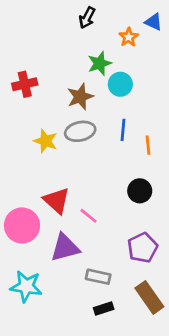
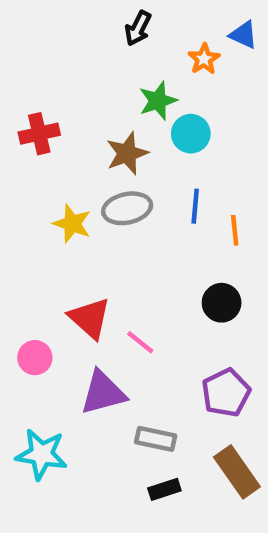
pink circle: (22, 225) -> (35, 358), size x0.6

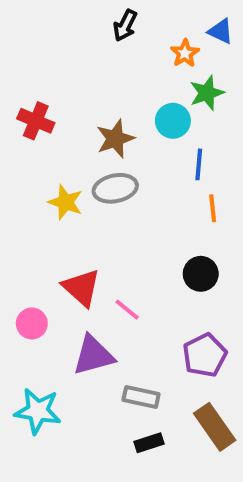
green star: (158, 101) -> (207, 93), moved
red cross: (39, 134) -> (36, 121), turned 36
blue line: (195, 206) -> (199, 164), moved

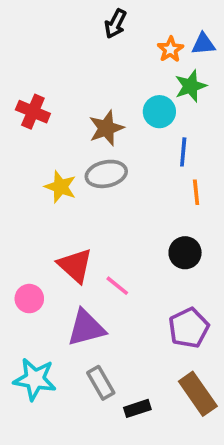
blue triangle: (221, 31) -> (203, 44), moved, turned -30
gray rectangle: (141, 397) -> (101, 383), moved, turned 48

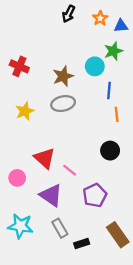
orange star: (170, 49) -> (100, 18), moved
yellow star: (60, 187) -> (25, 111), moved, turned 30
purple triangle: (86, 328) -> (51, 195), turned 50
purple pentagon: (189, 328) -> (95, 195), moved

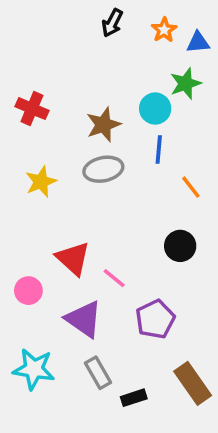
blue line: (109, 90) -> (159, 150), moved
orange line: (117, 114) -> (191, 187), turned -32

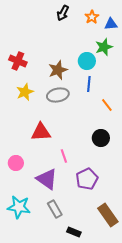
yellow star: (41, 182) -> (25, 92), moved
red triangle: (73, 258) -> (41, 132), moved, turned -45
pink line: (114, 278) -> (64, 156), turned 32
black rectangle: (134, 398) -> (74, 232), moved, turned 40

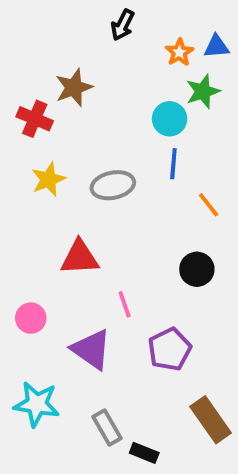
orange star: (92, 17) -> (179, 52), moved
brown star: (58, 70) -> (74, 88), moved
gray rectangle: (55, 209) -> (107, 428), moved

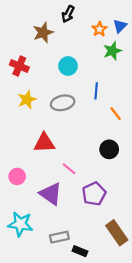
blue triangle: (216, 46) -> (120, 26), turned -40
brown star: (74, 88) -> (43, 32), moved
cyan circle: (170, 119) -> (68, 66), moved
pink line: (125, 304) -> (69, 169), turned -32
gray rectangle: (107, 428) -> (59, 237), turned -72

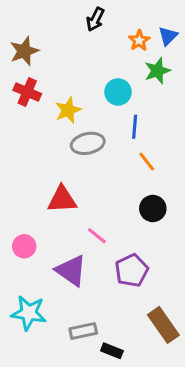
brown star: (43, 32) -> (24, 51), moved
cyan circle: (68, 66) -> (118, 92), moved
yellow star: (27, 100) -> (68, 110), moved
orange line: (116, 114) -> (147, 162), moved

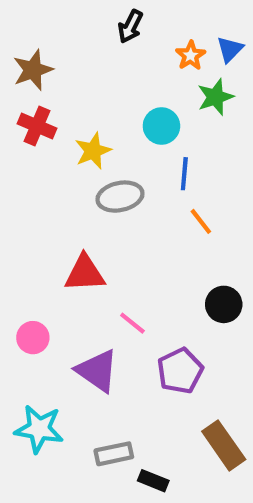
black circle: (153, 208) -> (224, 304), moved

